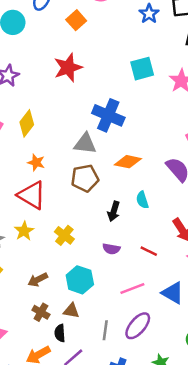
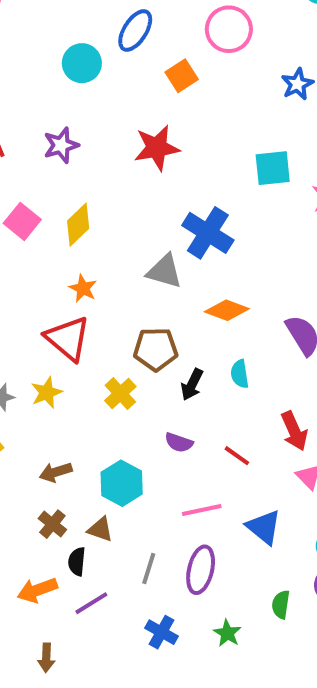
brown pentagon: (85, 178) -> (156, 349), moved
yellow cross: (64, 235) -> (120, 394), moved
purple ellipse: (138, 326) -> (201, 570), turned -36

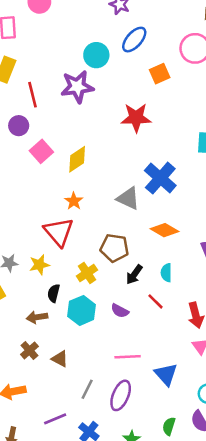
purple star: (61, 145) -> (77, 87), moved, size x1.4
red line: (237, 456) -> (155, 301), moved
cyan hexagon: (122, 483) -> (82, 310), moved
black semicircle: (77, 562) -> (54, 293), moved
purple line: (91, 603) -> (55, 419), moved

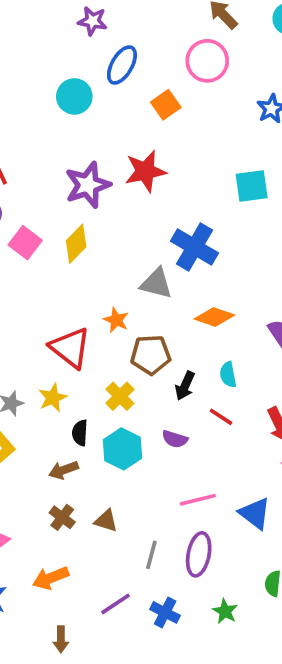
purple star: (77, 87) -> (88, 185), moved
orange star: (74, 201) -> (116, 320), moved

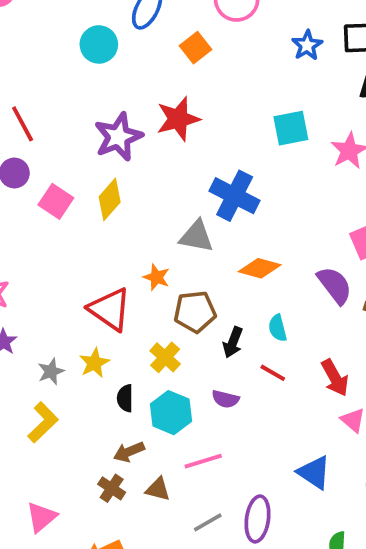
brown arrow: (64, 470) -> (129, 452), moved
pink line: (198, 500) -> (203, 461), moved
gray line: (151, 555) -> (208, 522), turned 48

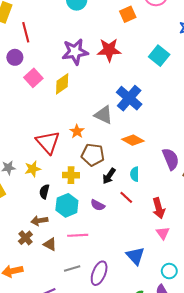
cyan square: (291, 128) -> (159, 56), moved, turned 36
yellow cross: (165, 357) -> (71, 175), turned 35

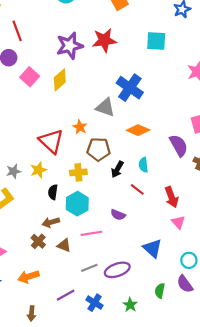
cyan square: (159, 56) -> (156, 41), turned -30
purple semicircle: (98, 205) -> (118, 215), moved
purple ellipse: (99, 273) -> (117, 270), turned 55

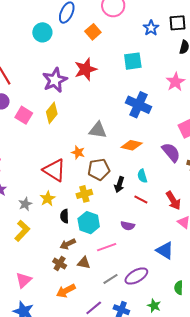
blue cross: (130, 88) -> (138, 105), moved
orange arrow: (28, 277) -> (66, 291), moved

